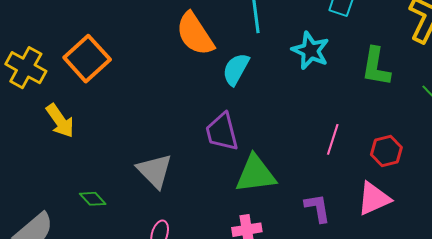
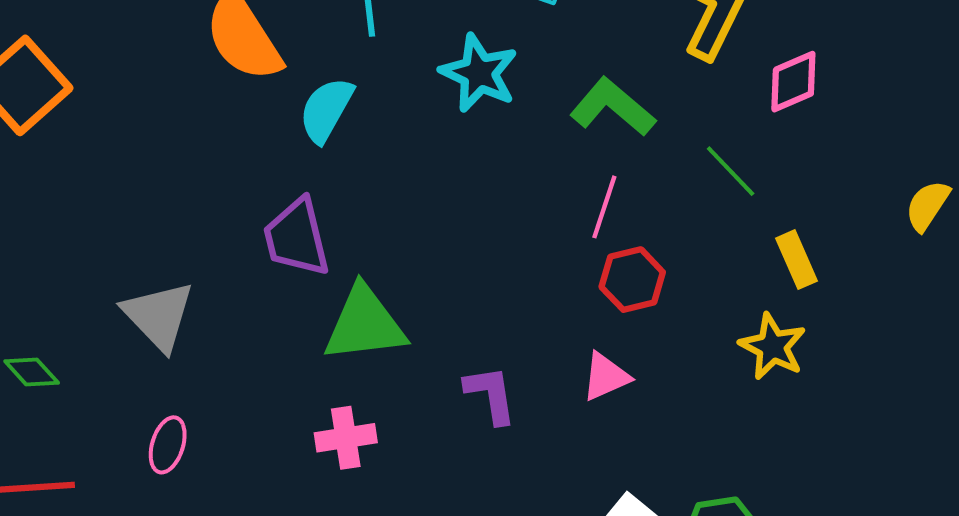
green L-shape: (376, 67) -> (613, 107), turned 120
pink line: (333, 139) -> (604, 207), moved
pink triangle: (374, 199) -> (606, 377), size x0.7

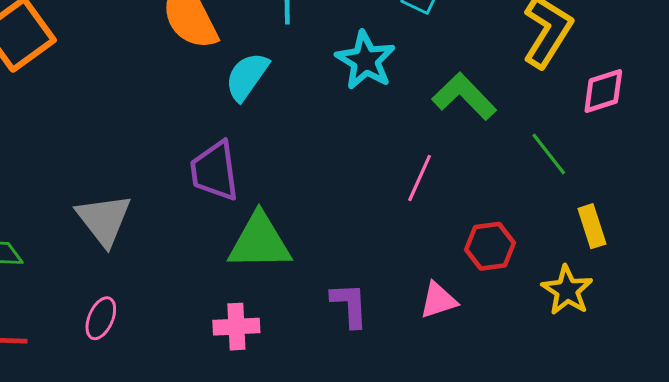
pink line: (604, 207) -> (420, 178), moved
red hexagon: (632, 280) -> (490, 246), moved

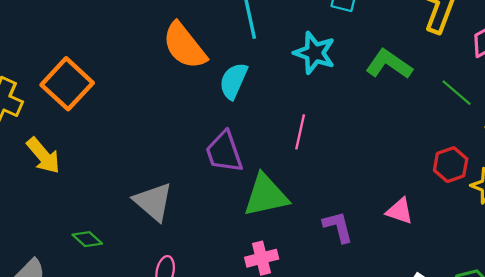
pink line: (420, 178) -> (300, 132), moved
red hexagon: (490, 246) -> (451, 165), moved
pink triangle: (438, 300) -> (400, 211), turned 48

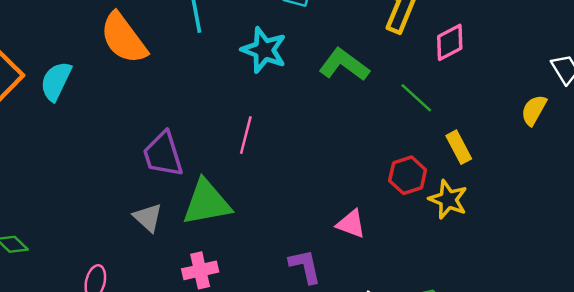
cyan semicircle: (233, 81) -> (56, 81), moved
gray triangle: (153, 202) -> (148, 218), moved, size x0.7
purple L-shape: (338, 227) -> (305, 266), moved

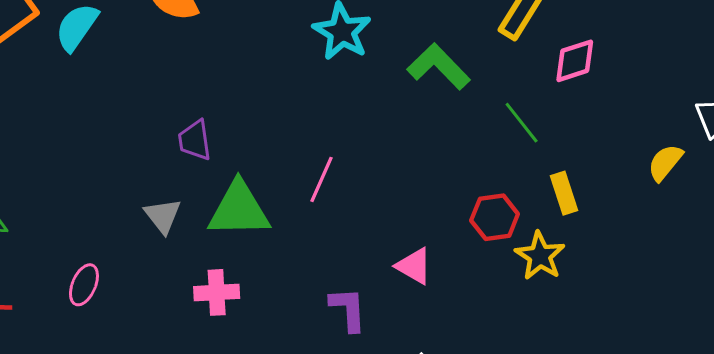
pink line: (246, 135) -> (321, 179), moved
purple trapezoid: (163, 154) -> (195, 140), size x0.7

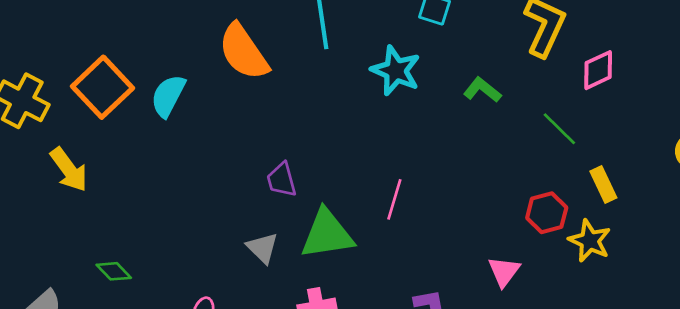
green L-shape: (439, 67) -> (482, 90), size x0.7
pink triangle: (414, 266) -> (504, 271), moved, turned 44

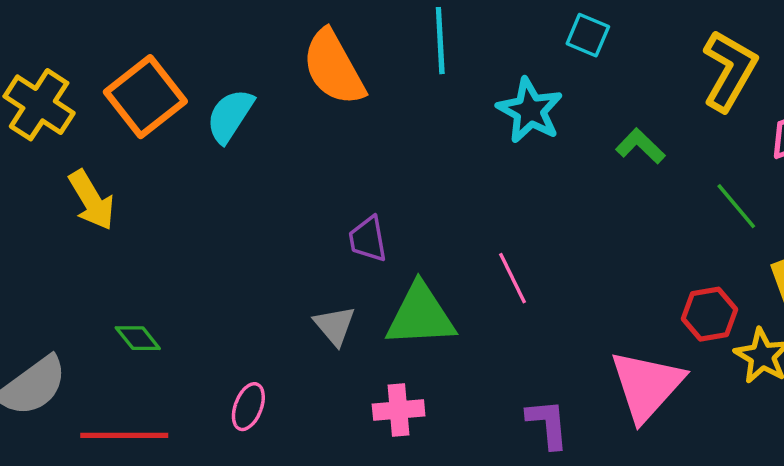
pink line: (394, 199) -> (513, 278), turned -48
pink triangle: (504, 271) -> (647, 385), size x1.8

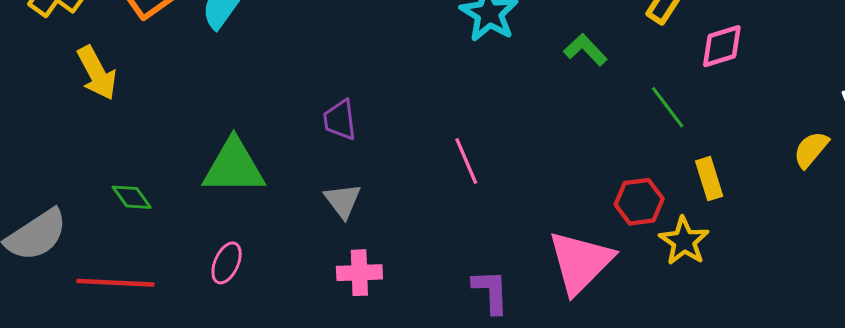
green triangle: (420, 315) -> (234, 167), moved
gray triangle: (335, 326) -> (343, 201), moved

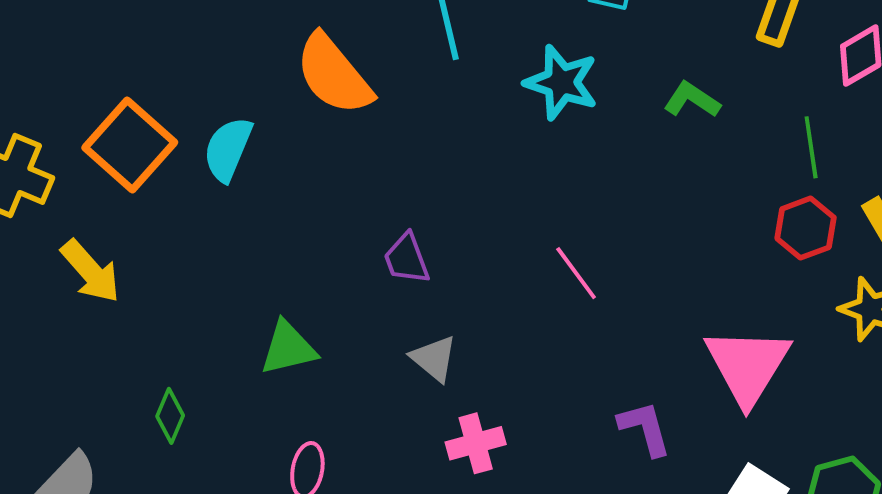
green line: (668, 107) -> (811, 147), turned 42
green triangle: (234, 167) -> (288, 348), size x0.7
green diamond: (132, 197) -> (170, 416), turned 72
red hexagon: (639, 202) -> (806, 228), moved

